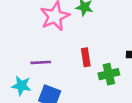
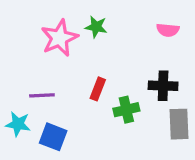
red rectangle: (86, 57) -> (98, 89), turned 30

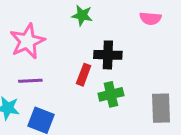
pink star: (59, 38) -> (27, 41), moved
black cross: (163, 86) -> (108, 55), moved

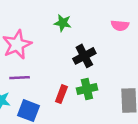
black cross: (108, 55) -> (84, 56), turned -30
red rectangle: (84, 75) -> (61, 94), moved

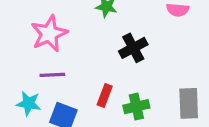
green cross: (87, 89) -> (136, 107), moved

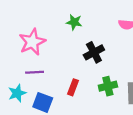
cyan star: (29, 103) -> (17, 93), turned -30
green cross: (136, 107) -> (108, 86), moved

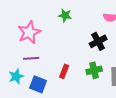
black cross: (94, 52) -> (98, 41), moved

